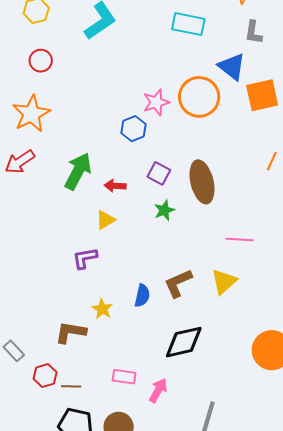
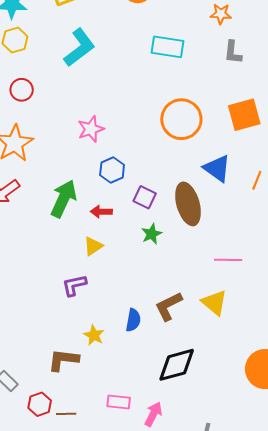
blue triangle: (232, 67) -> (217, 168), moved
pink star: (156, 102) -> (91, 129), moved
blue hexagon: (133, 129) -> (112, 170), moved
yellow triangle: (224, 282) -> (214, 303), turned -36

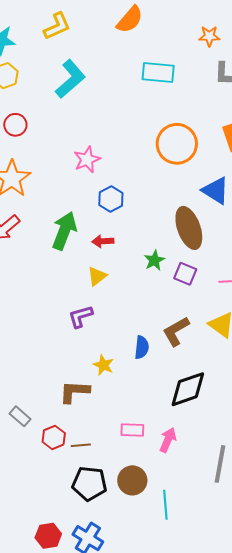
purple square: (145, 197) -> (185, 274), moved

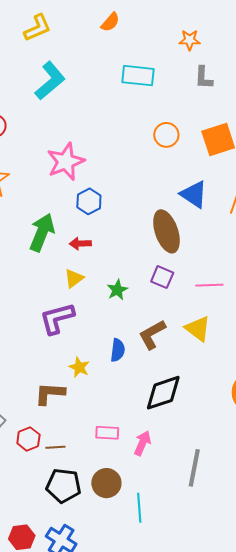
orange semicircle: (130, 19) -> (110, 22), size x0.7
orange circle: (177, 144) -> (166, 135), moved, size x0.6
pink star: (87, 160) -> (66, 162), size x1.4
green star: (154, 260) -> (117, 290), moved
purple L-shape: (81, 316) -> (57, 318), size x1.4

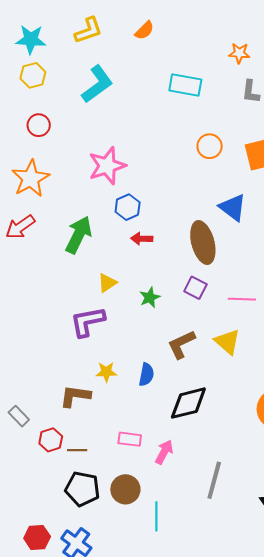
orange semicircle: (110, 22) -> (144, 30), moved
red arrow: (80, 243) -> (142, 239), moved
blue semicircle: (118, 350) -> (146, 375), moved
yellow star: (79, 367) -> (106, 372), turned -30

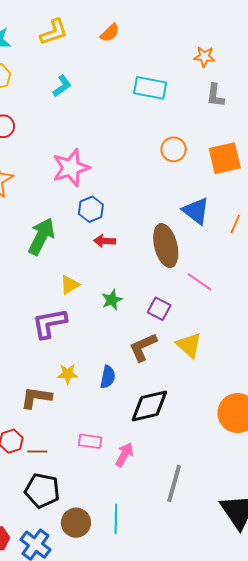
cyan L-shape: (97, 84) -> (62, 86), size x0.6
purple square: (195, 288) -> (159, 309), moved
pink line: (242, 299) -> (200, 282), moved, turned 32
brown circle: (125, 489) -> (76, 523), moved

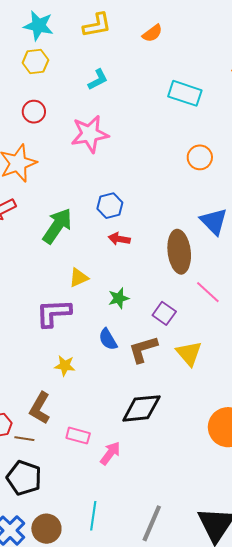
pink star: (71, 168) -> (90, 134), moved
blue semicircle: (108, 377) -> (108, 339), moved, turned 130
brown L-shape: (36, 398) -> (40, 408), moved, turned -76
gray line: (174, 483) -> (152, 523), moved
brown circle: (76, 523) -> (46, 529), moved

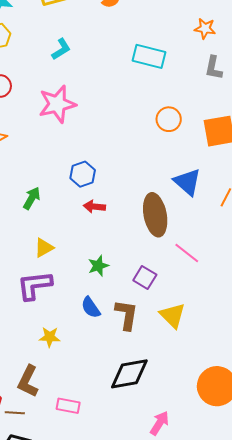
green arrow: (57, 226) -> (32, 198), size x0.6
yellow triangle: (79, 278) -> (44, 248), moved
brown L-shape: (143, 349) -> (126, 315), turned 120
pink arrow: (110, 453) -> (160, 423), moved

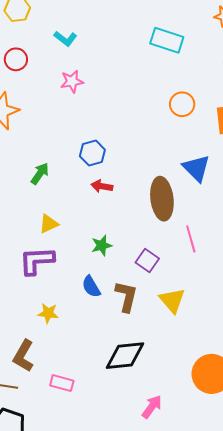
cyan L-shape: (61, 49) -> (65, 38), moved, turned 65
pink star: (57, 104) -> (72, 81), size x0.6
pink line: (187, 253) -> (191, 239), turned 32

